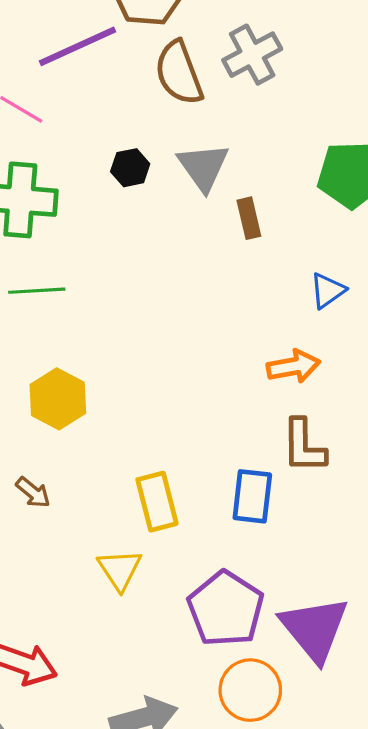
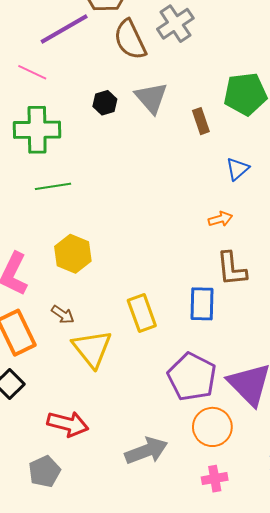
brown rectangle: (249, 218) -> (201, 121), moved
orange arrow: (293, 366) -> (220, 219), size x0.7
yellow triangle: (120, 570) -> (92, 349), moved, size x1.4

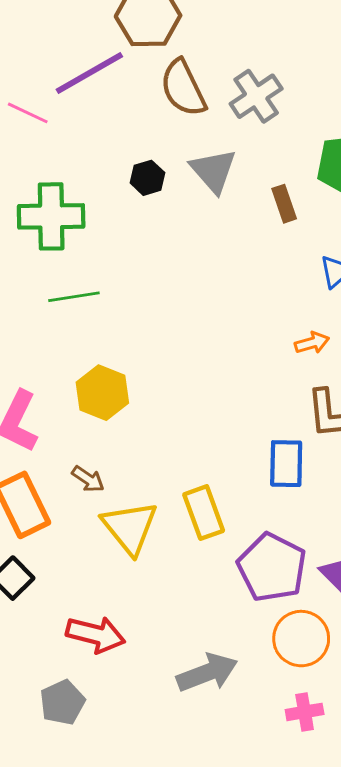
gray cross: (175, 24) -> (256, 96), moved
pink line: (32, 72) -> (28, 113), moved
yellow rectangle: (142, 313) -> (204, 513), moved

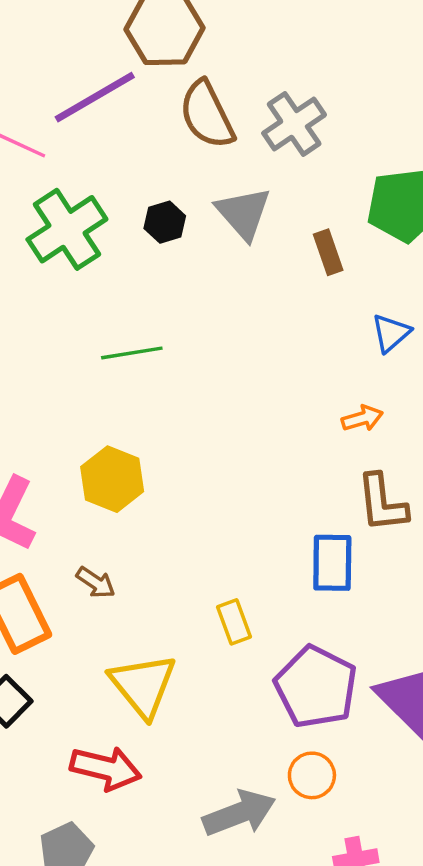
green cross: (51, 216) -> (67, 229), moved, turned -32
green line: (74, 297) -> (132, 353), moved
yellow rectangle: (204, 513) -> (234, 622), size x0.7
yellow triangle: (130, 528) -> (143, 685), moved
orange circle: (301, 639) -> (312, 775), moved, size x0.7

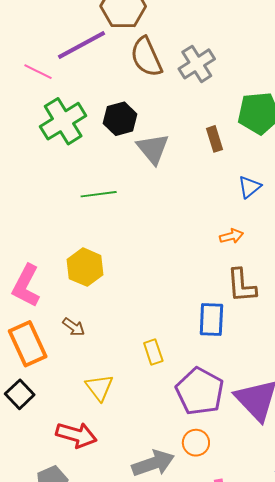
gray triangle: (243, 213) -> (153, 149), moved
black hexagon: (165, 222) -> (120, 119), size x1.4
yellow triangle: (143, 685) -> (99, 387), size x0.7

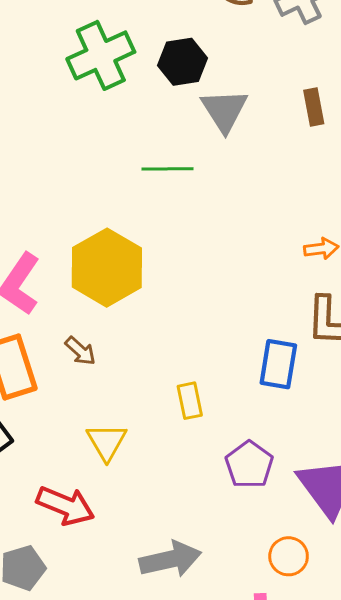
green line: (99, 194) -> (168, 169), moved
yellow hexagon: (85, 267) -> (107, 268), size x1.4
purple pentagon: (200, 391) -> (249, 465), size x0.7
orange circle: (196, 443) -> (289, 556), moved

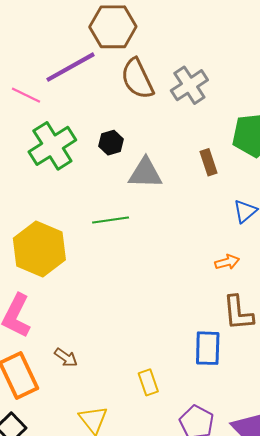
black hexagon: (183, 62) -> (111, 143), size x0.7
gray triangle: (224, 110) -> (145, 173), turned -48
yellow hexagon: (107, 268) -> (39, 249), moved

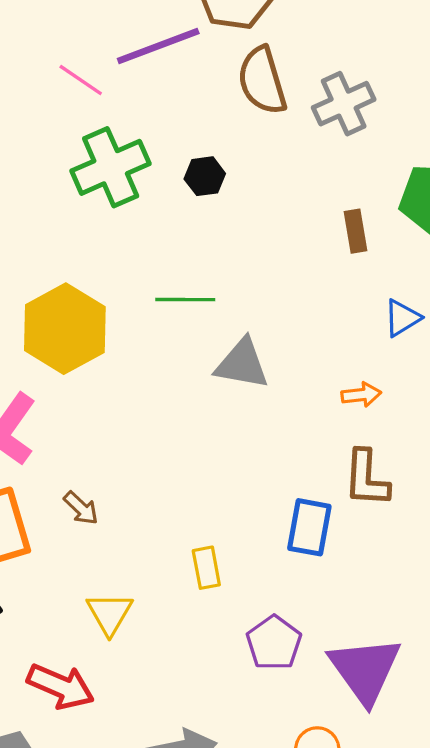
gray triangle: (145, 173) -> (242, 364), moved

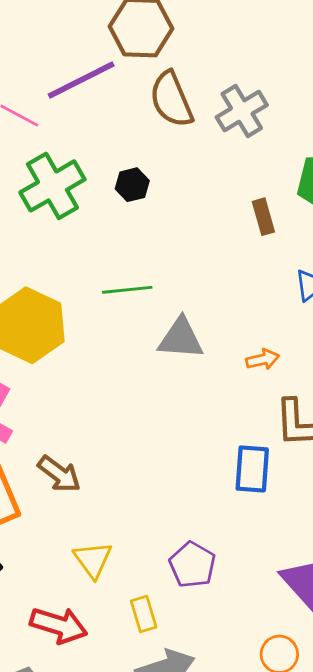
orange arrow: (361, 395) -> (263, 359), moved
brown arrow: (81, 508) -> (59, 474), size x1.4
yellow rectangle: (206, 568) -> (144, 614), moved
purple pentagon: (274, 643) -> (192, 565), moved

